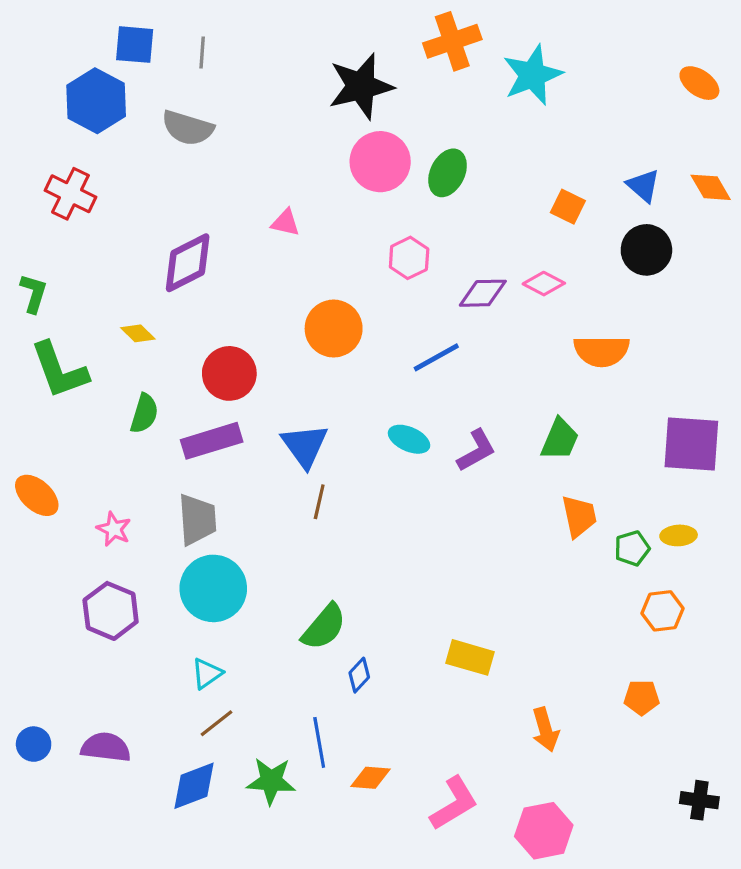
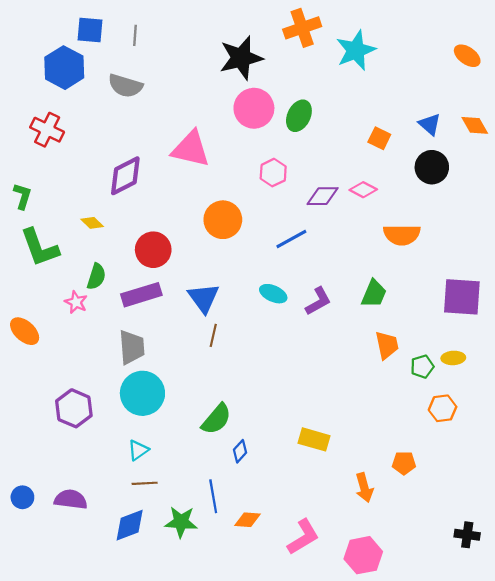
pink triangle: (285, 223) -> (191, 149), size x2.0
pink star: (114, 529) -> (76, 302), moved
orange pentagon: (642, 698) -> (404, 463), moved
brown line: (216, 723) -> (145, 483), turned 35

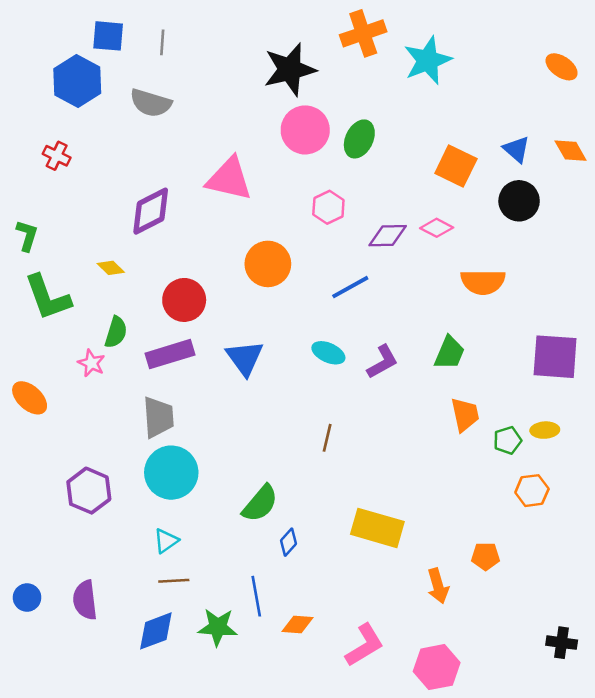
red cross: (47, 130) -> (57, 156), size x0.7
orange square: (379, 138) -> (456, 166), size x1.5
brown line: (213, 335) -> (327, 438), moved
yellow rectangle: (314, 439) -> (377, 528), size x1.4
purple semicircle: (71, 499) -> (85, 600), turned -104

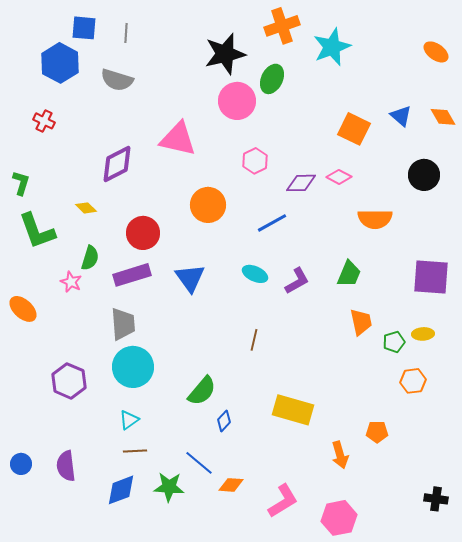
green ellipse: (359, 139) -> (272, 79), moved
black circle: (519, 201) -> (424, 175), moved
blue line: (256, 596) -> (199, 463), turned -40

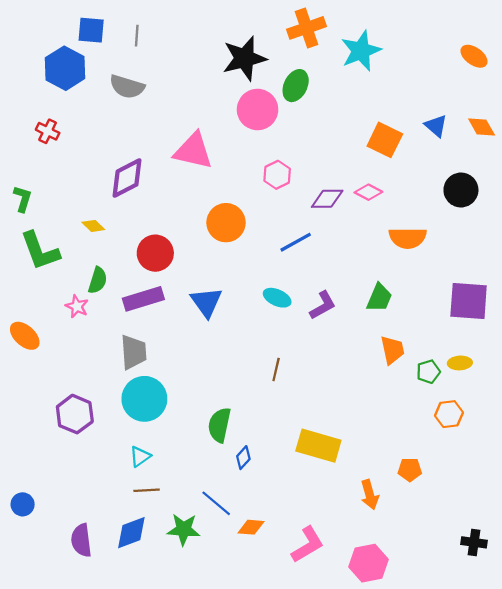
green semicircle: (202, 391) -> (219, 425), turned 152
purple semicircle: (66, 466) -> (81, 540), moved

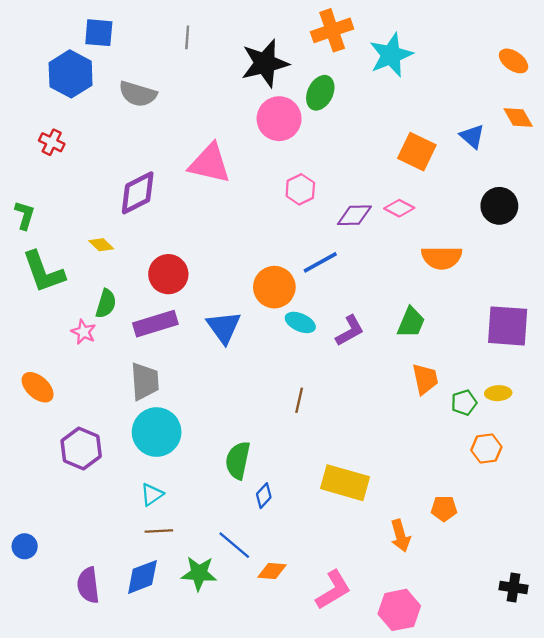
gray line: (137, 36) -> (187, 37), moved
orange diamond: (482, 127) -> (518, 117), moved
orange circle: (226, 223) -> (274, 287), moved
orange ellipse: (25, 336) -> (38, 387), moved

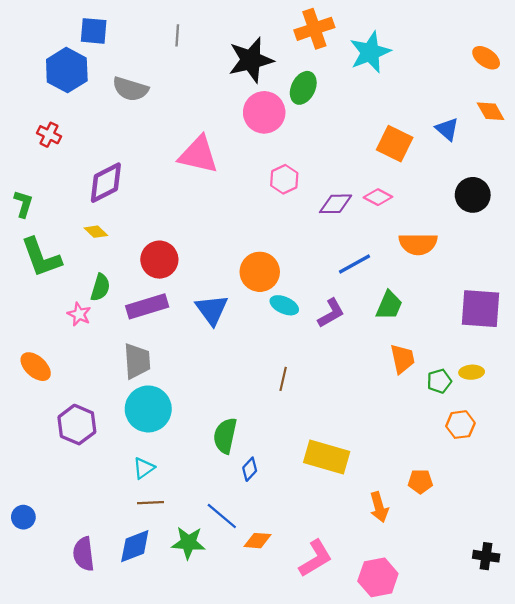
purple diamond: (138, 193) -> (106, 183), moved
blue line: (320, 262) -> (355, 264), moved

